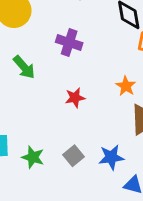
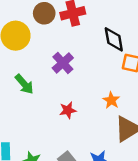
purple cross: (69, 42) -> (63, 63), turned 30

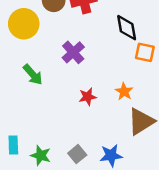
red star: (68, 110) -> (88, 97), moved

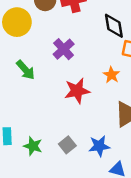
orange star: (124, 92) -> (111, 75), moved
red star: (88, 97) -> (77, 91), size x1.5

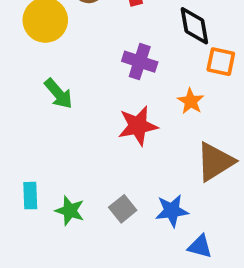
purple cross: (64, 49) -> (140, 62), moved, turned -30

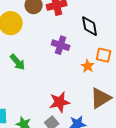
orange square: (221, 62) -> (104, 55), moved
red star: (138, 126) -> (60, 102), moved

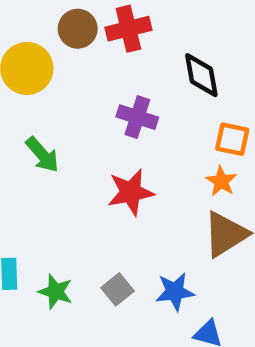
orange star: (88, 66) -> (221, 181), moved
red star: (60, 102) -> (131, 192), moved

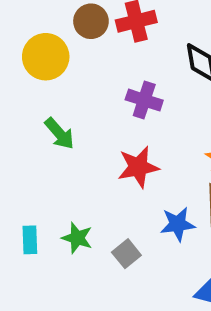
green star: (56, 292) -> (77, 238), moved
blue star: (175, 292) -> (178, 224), moved

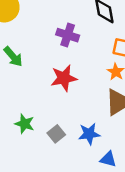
blue star: (178, 224) -> (89, 134), moved

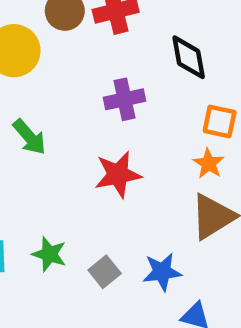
purple cross: (68, 35) -> (125, 99), turned -30

